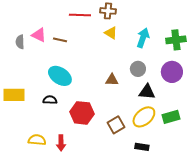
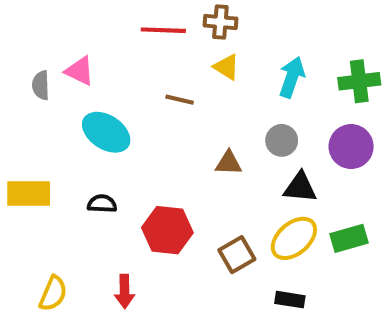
brown line: (60, 40) -> (180, 100), moved
cyan ellipse: (60, 76) -> (106, 132), moved
yellow semicircle: (37, 140) -> (53, 293), moved, turned 108

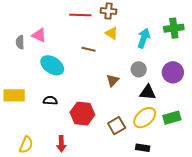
green cross: (359, 81) -> (174, 28), moved
brown triangle: (229, 163) -> (113, 80), turned -48

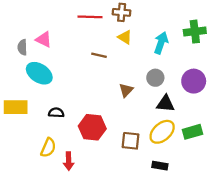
cyan ellipse: (52, 65) -> (39, 73), moved
brown square: (117, 126) -> (131, 141), turned 36
yellow semicircle: (26, 145) -> (48, 148), moved

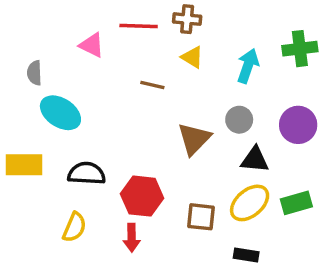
pink triangle: (44, 39) -> (92, 45), moved
brown triangle: (126, 90) -> (194, 139), size x1.5
black semicircle: (56, 113) -> (86, 173), size x1.5
red arrow: (69, 161) -> (132, 238), moved

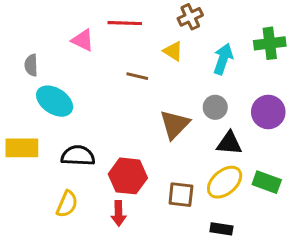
brown cross: (187, 19) -> (190, 17), moved, turned -30
green rectangle: (296, 203) -> (267, 182), turned 36

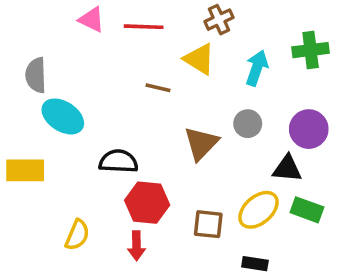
pink triangle: (83, 40) -> (92, 20), moved
yellow triangle: (173, 51) -> (199, 59), size x1.4
gray semicircle: (31, 65) -> (36, 75), size x1.4
black triangle: (229, 143) -> (287, 169), moved
black semicircle: (78, 156) -> (118, 161), moved

